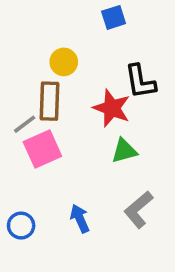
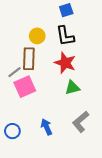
black L-shape: (140, 81) -> (65, 36), moved

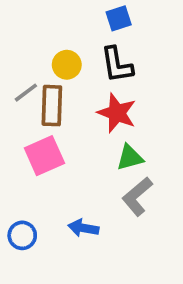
gray line: (14, 72) -> (26, 93), moved
gray L-shape: (81, 122) -> (137, 196), moved
blue arrow: (47, 127) -> (83, 228), turned -56

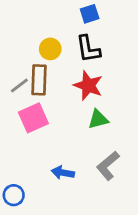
gray line: (26, 93) -> (19, 85), moved
gray L-shape: (137, 196) -> (108, 166), moved
blue circle: (22, 235) -> (14, 195), moved

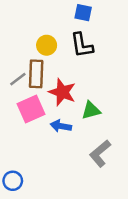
blue square: (90, 14) -> (83, 13), turned 30
red star: (88, 85) -> (62, 92), moved
blue arrow: (63, 173) -> (61, 126), moved

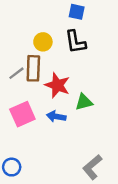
pink square: (31, 109) -> (22, 114), moved
gray L-shape: (100, 153) -> (92, 167), moved

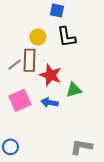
blue square: (77, 12) -> (57, 11), moved
gray L-shape: (92, 167) -> (81, 147), turned 50

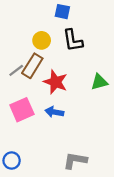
brown rectangle: (29, 60) -> (32, 66), turned 30
green triangle: (74, 90) -> (99, 82), moved
gray L-shape: (81, 147) -> (75, 161), moved

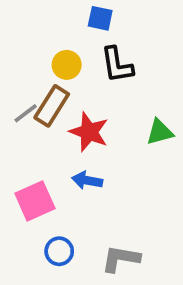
pink square: (22, 110) -> (35, 201), moved
blue circle: (12, 161) -> (59, 251), moved

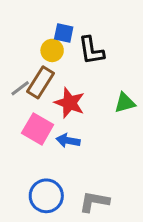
blue square: (100, 18) -> (64, 33), moved
pink square: (35, 201) -> (38, 129), moved, turned -36
blue circle: (59, 251) -> (46, 196), size x1.5

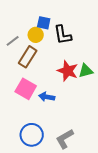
gray line: (20, 88) -> (13, 41), moved
red star: (70, 103) -> (68, 71), moved
gray L-shape: (94, 202) -> (65, 139), turned -40

